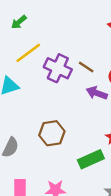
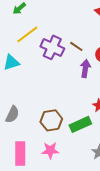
purple arrow: (97, 93) -> (85, 68), turned 78
brown hexagon: (52, 133) -> (51, 120), moved

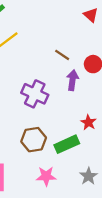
purple cross: (52, 47) -> (35, 94), moved
pink star: (50, 150) -> (46, 176), moved

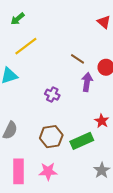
purple cross: (35, 94) -> (52, 95), size x0.6
pink star: (46, 176) -> (48, 171), moved

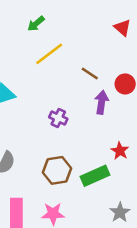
green arrow: (18, 19) -> (36, 24), moved
yellow line: (26, 46) -> (49, 54), moved

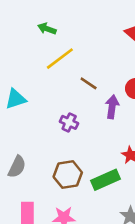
green arrow: (36, 24) -> (47, 29), turned 60
brown line: (90, 73) -> (89, 83), moved

